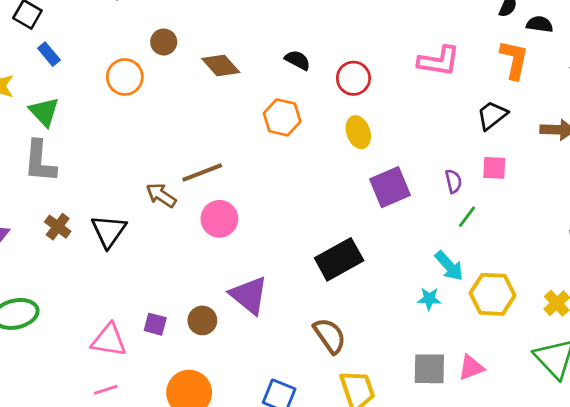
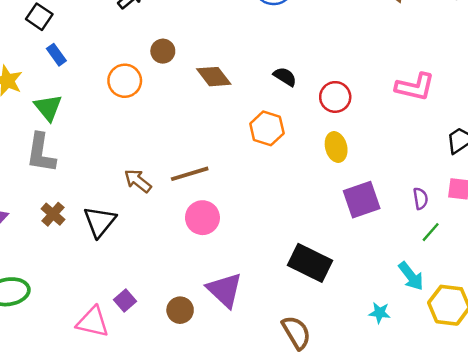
brown arrow: (161, 195) -> (138, 181), moved
black rectangle: (339, 259) -> (310, 263), turned 51
cyan star: (429, 299) -> (380, 313), moved
purple square: (155, 324) -> (125, 300), moved, turned 30

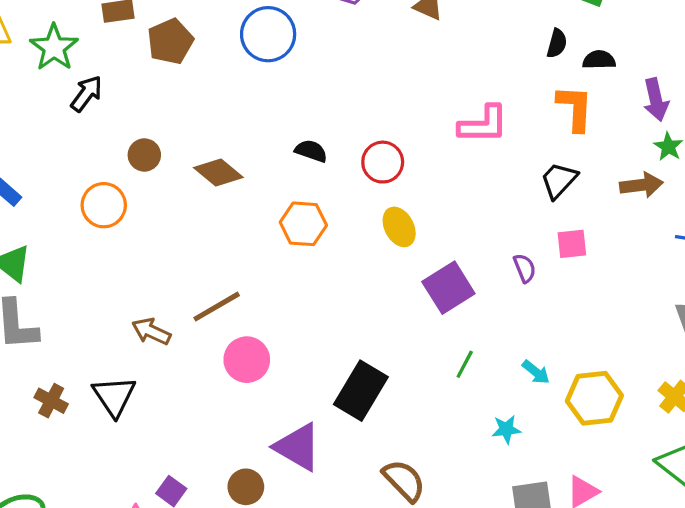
green line: (431, 232) -> (465, 364), moved
black rectangle: (310, 263) -> (361, 391), moved, turned -72
cyan arrow: (411, 276) -> (536, 372), size x0.7

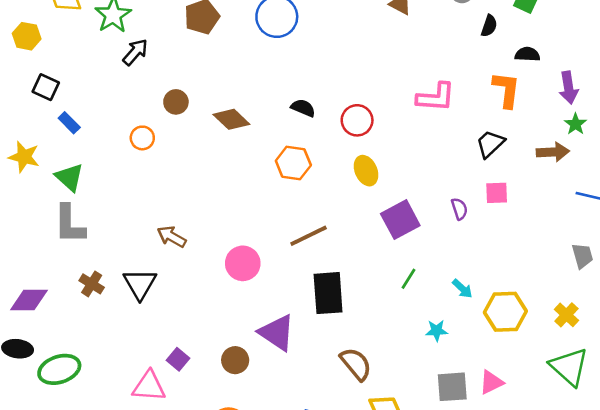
black semicircle: (557, 43) -> (489, 26), moved
orange circle: (104, 205) -> (142, 138), size x0.7
brown line: (217, 307) -> (309, 236), moved
black rectangle: (361, 391) -> (328, 293), turned -39

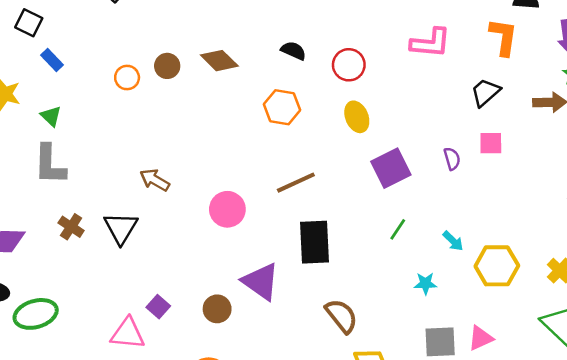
brown circle: (176, 102) -> (167, 66), moved
green triangle: (70, 177) -> (51, 116), size x0.7

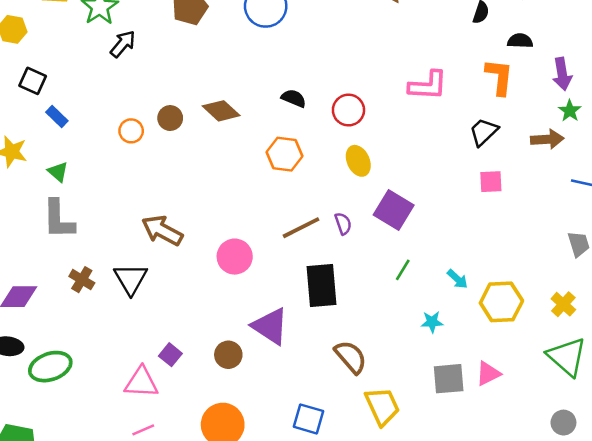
purple semicircle: (452, 159) -> (343, 224), moved
purple square: (391, 168) -> (394, 210), turned -30
brown arrow: (155, 180) -> (162, 230), size x1.4

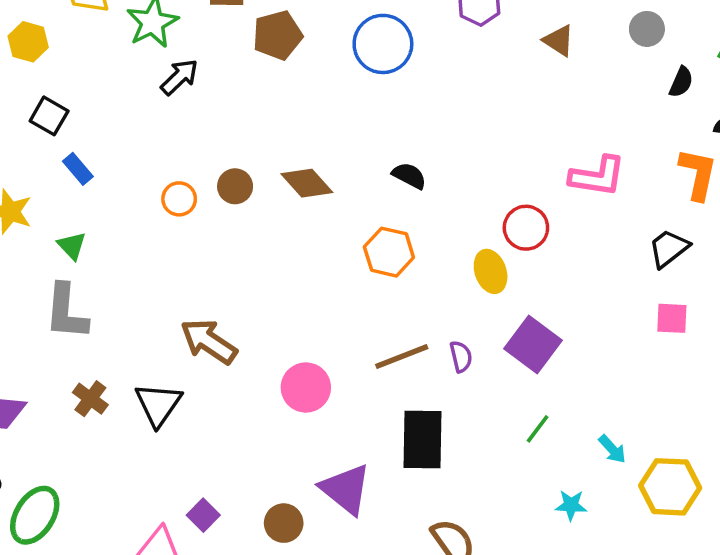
red circle: (348, 110) -> (526, 228), moved
green ellipse: (50, 367) -> (35, 515), turned -45

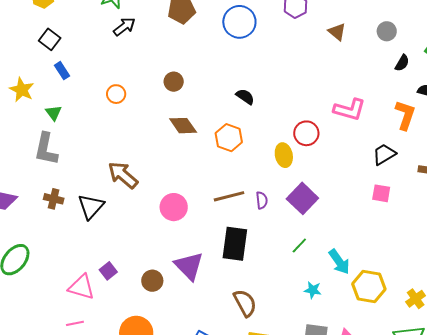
brown diamond: (307, 183) -> (183, 126), moved
brown circle: (235, 186) -> (174, 82), moved
brown cross: (90, 399) -> (54, 199), turned -30
cyan arrow: (612, 449) -> (339, 262), size x1.5

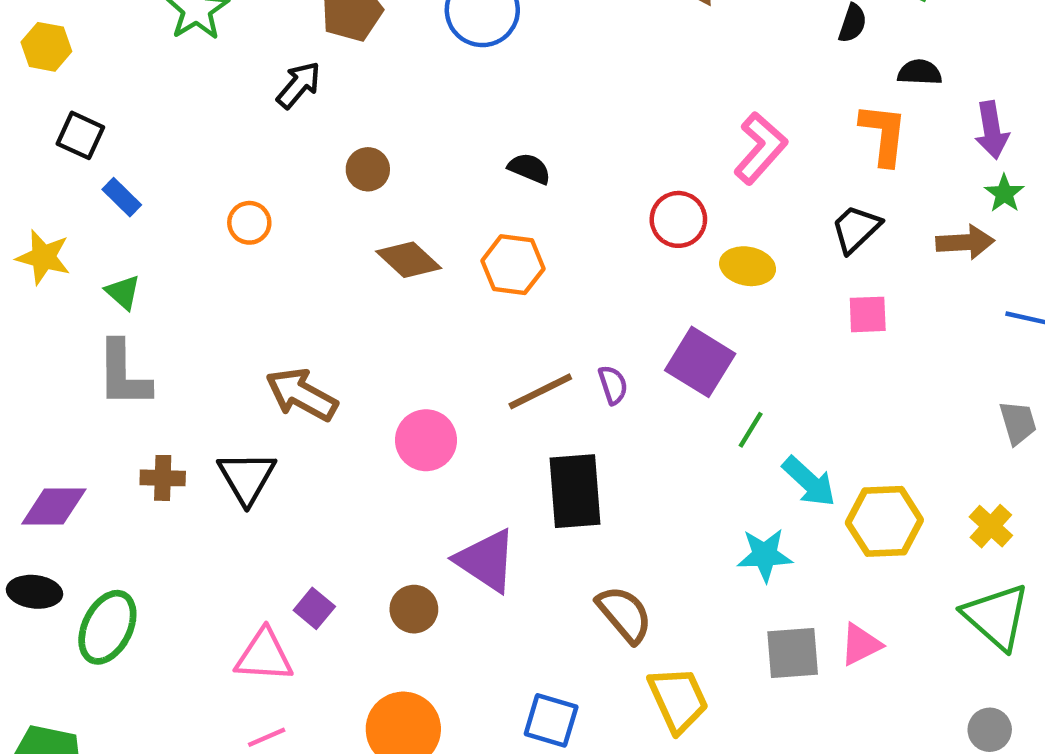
black arrow: (124, 27) -> (299, 85), moved
pink L-shape: (349, 110) -> (760, 148), turned -52
yellow ellipse: (284, 155) -> (748, 266), moved, turned -55
green line: (299, 246) -> (751, 430), moved
cyan star: (313, 290) -> (765, 555), size x1.4

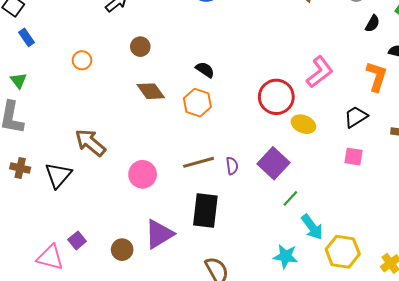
black semicircle: (529, 169) -> (205, 70), moved
red circle: (678, 219) -> (276, 97), size x1.4
purple triangle: (486, 561) -> (159, 234), turned 44

